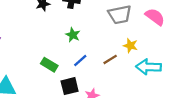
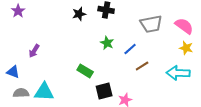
yellow star: (130, 46) -> (186, 48), moved
blue line: (80, 60) -> (130, 49), moved

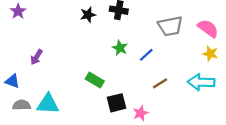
brown line: (142, 66) -> (160, 83), moved

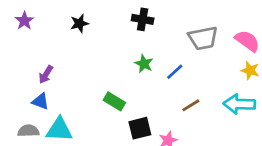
black star: (88, 15) -> (79, 23), moved
blue triangle: (12, 81) -> (40, 101), moved

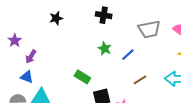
purple star: (24, 21) -> (15, 40), moved

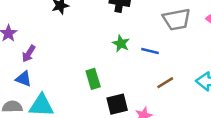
blue line: (128, 55) -> (150, 51), turned 56
green rectangle: (82, 77) -> (93, 79), turned 42

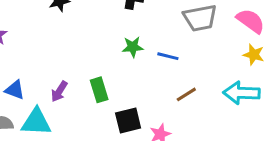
green star: (121, 43) -> (133, 47), turned -30
purple arrow: (29, 54) -> (59, 91), moved

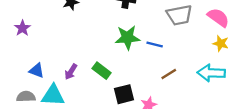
green star: (133, 47) -> (127, 38), size x1.5
green rectangle: (99, 90) -> (102, 71), turned -36

